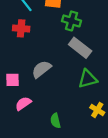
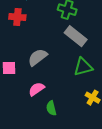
pink semicircle: (23, 104) -> (36, 89), moved

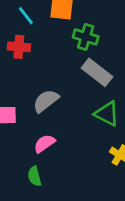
green triangle: (83, 67) -> (107, 114), turned 42
green semicircle: (51, 108) -> (34, 176), moved

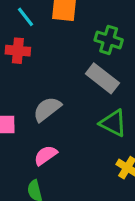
green cross: (86, 37) -> (109, 40), moved

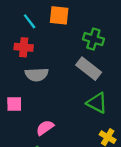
gray semicircle: (47, 109) -> (37, 74), moved, turned -145

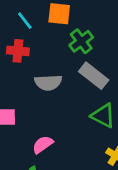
green cross: (93, 39) -> (81, 41), moved, turned 36
gray semicircle: (37, 74) -> (48, 83), moved

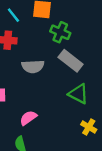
green cross: (81, 41) -> (60, 32), turned -30

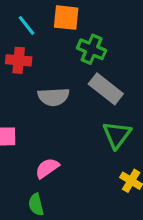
green triangle: (79, 94) -> (117, 135), turned 40

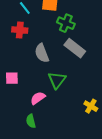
gray semicircle: (53, 97) -> (42, 53), turned 72
green triangle: (117, 135) -> (57, 80), moved

